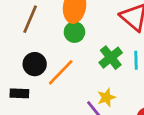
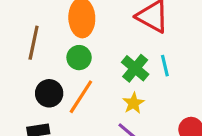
green circle: (74, 32) -> (79, 58), moved
yellow star: (106, 97) -> (133, 103), moved

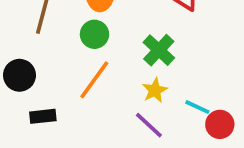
cyan line: (165, 66) -> (197, 107), moved, turned -55
black circle: (49, 93) -> (19, 75), moved

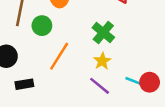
green circle: (94, 34) -> (42, 26), moved
cyan line: (197, 107) -> (134, 81), moved

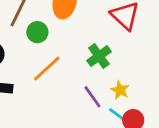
yellow star: (102, 61) -> (120, 90), moved, turned -30
purple line: (100, 86) -> (92, 97), moved

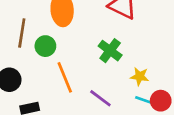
orange line: (47, 69) -> (65, 77), turned -52
purple line: (92, 97) -> (100, 98), moved

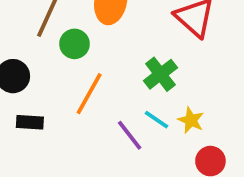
orange line: (65, 77) -> (89, 94), turned 36
cyan line: (144, 100) -> (157, 120), moved

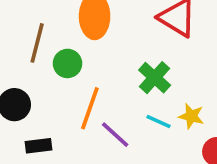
purple line: (130, 135) -> (115, 135), moved

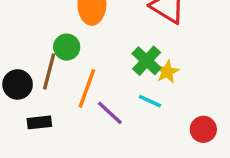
brown line: (37, 43) -> (49, 71), moved
yellow star: (191, 116) -> (167, 72), moved, turned 30

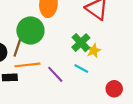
green circle: (67, 47) -> (30, 30), size x1.6
orange line: (87, 88) -> (27, 65), moved, turned 60

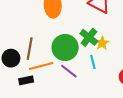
green circle: (30, 30) -> (65, 48), moved
cyan line: (81, 69) -> (93, 62), turned 56

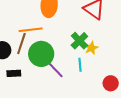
green circle: (65, 48) -> (41, 54), moved
orange line: (41, 66) -> (31, 30), moved

